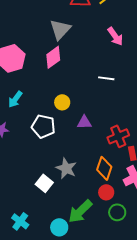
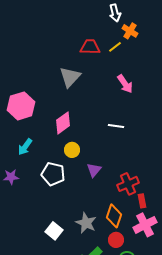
pink diamond: (53, 57) -> (63, 123), moved
purple triangle: (84, 122) -> (94, 170), turned -49
gray star: (66, 168) -> (86, 223), moved

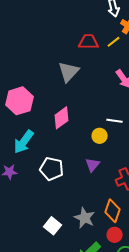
cyan arrow: (25, 147) -> (24, 142), size x1.4
yellow circle: (72, 150) -> (100, 136), moved

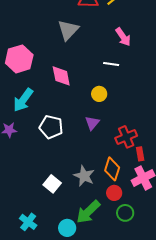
pink diamond: (62, 118) -> (61, 76), turned -65
white line: (115, 121) -> (111, 64), moved

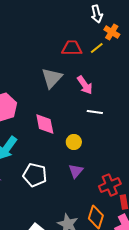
pink arrow: (123, 37) -> (85, 85), moved
yellow circle: (99, 94) -> (74, 142), moved

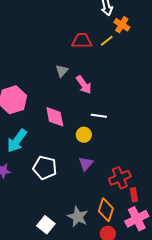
gray triangle: (52, 78) -> (62, 71), size x0.6
pink arrow: (85, 85) -> (84, 85), moved
white line: (95, 112) -> (99, 116), moved

